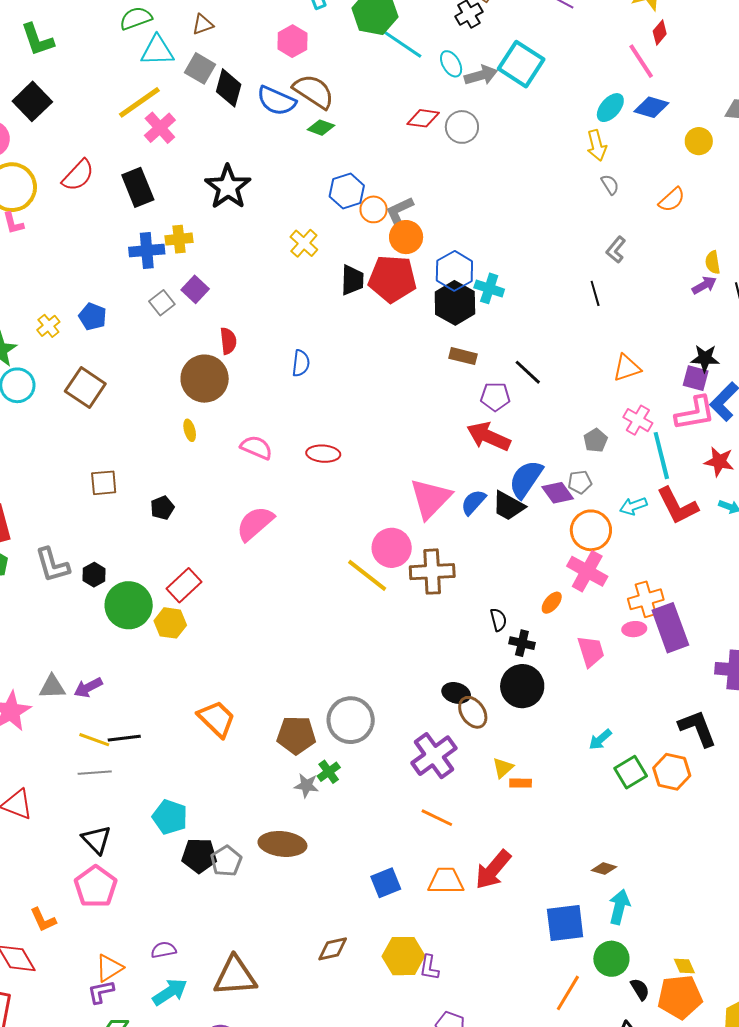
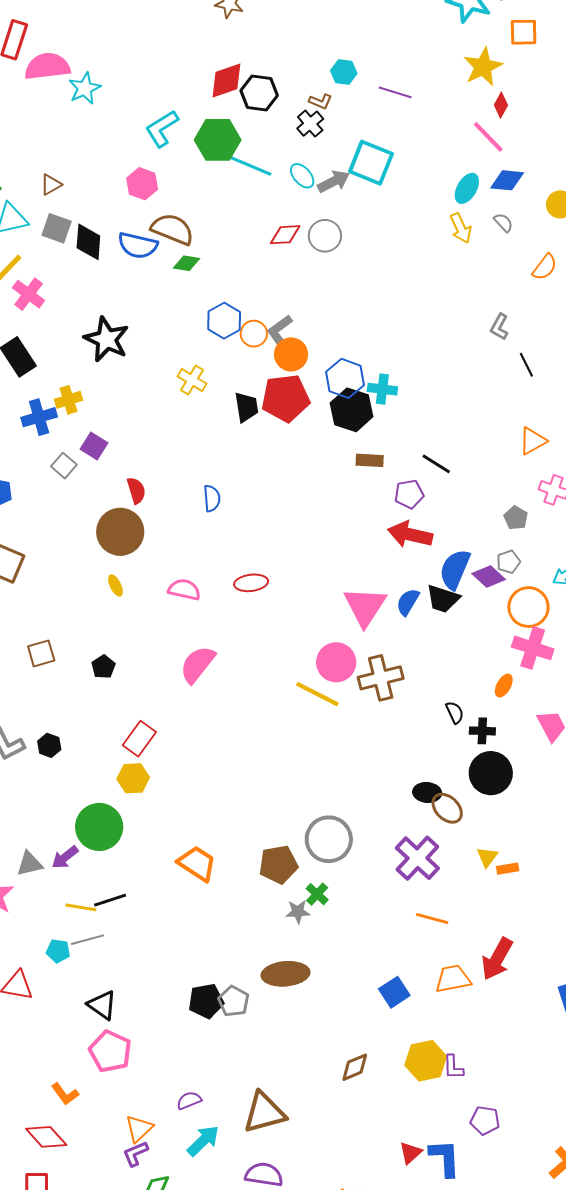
gray semicircle: (610, 185) -> (503, 223), moved
black line: (595, 293) -> (526, 365), moved
green circle: (129, 605) -> (99, 827), moved
cyan pentagon: (170, 817) -> (58, 951), moved, size x0.7

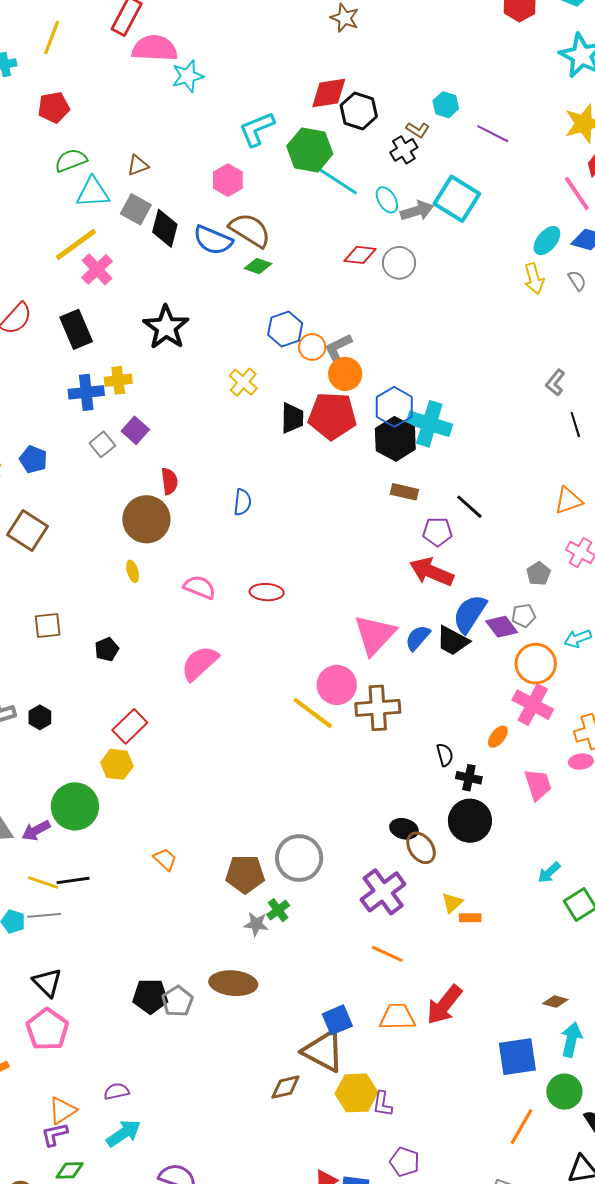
cyan cross: (382, 389) -> (429, 424), size x1.5
orange trapezoid: (197, 864) -> (165, 859), size x0.6
brown triangle: (264, 1113) -> (323, 1051), moved, turned 33

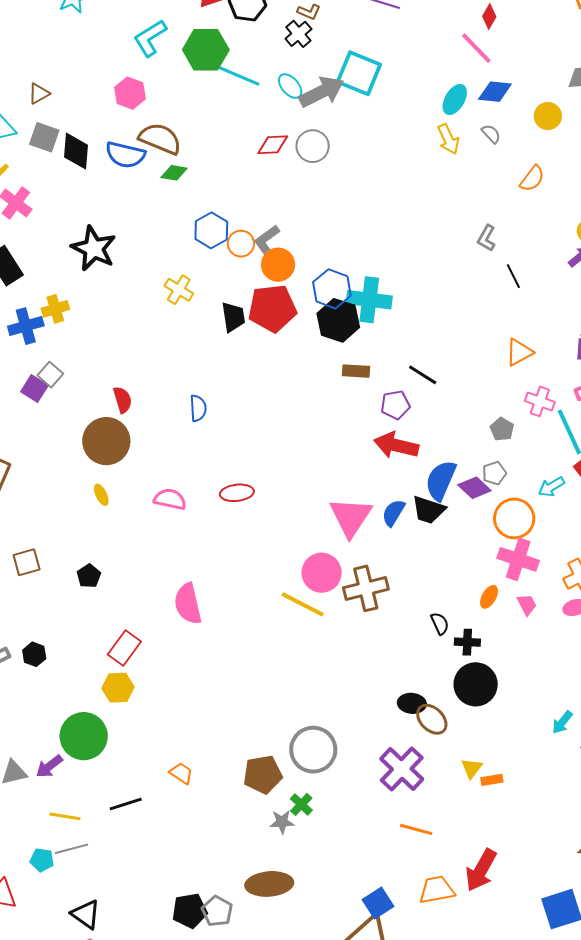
gray arrow: (417, 211) -> (322, 92), size x1.4
purple square: (135, 430) -> (34, 388), moved
pink semicircle: (200, 663) -> (188, 604), moved, turned -51
pink trapezoid: (538, 785) -> (527, 605), moved, size x0.7
black line: (73, 880) -> (126, 804), moved

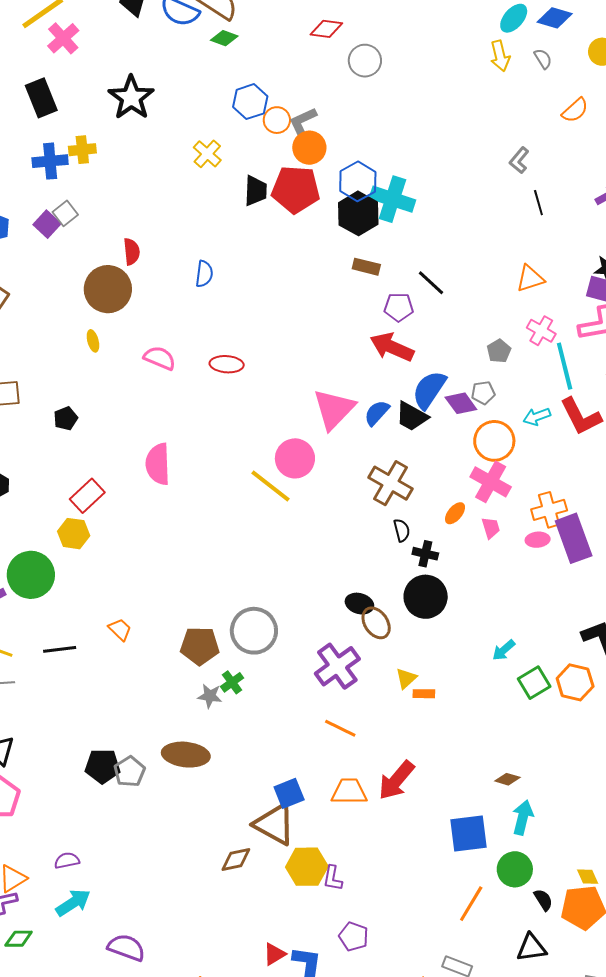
gray circle: (313, 146) -> (365, 61), moved
brown cross: (366, 588) -> (391, 483), moved, turned 33

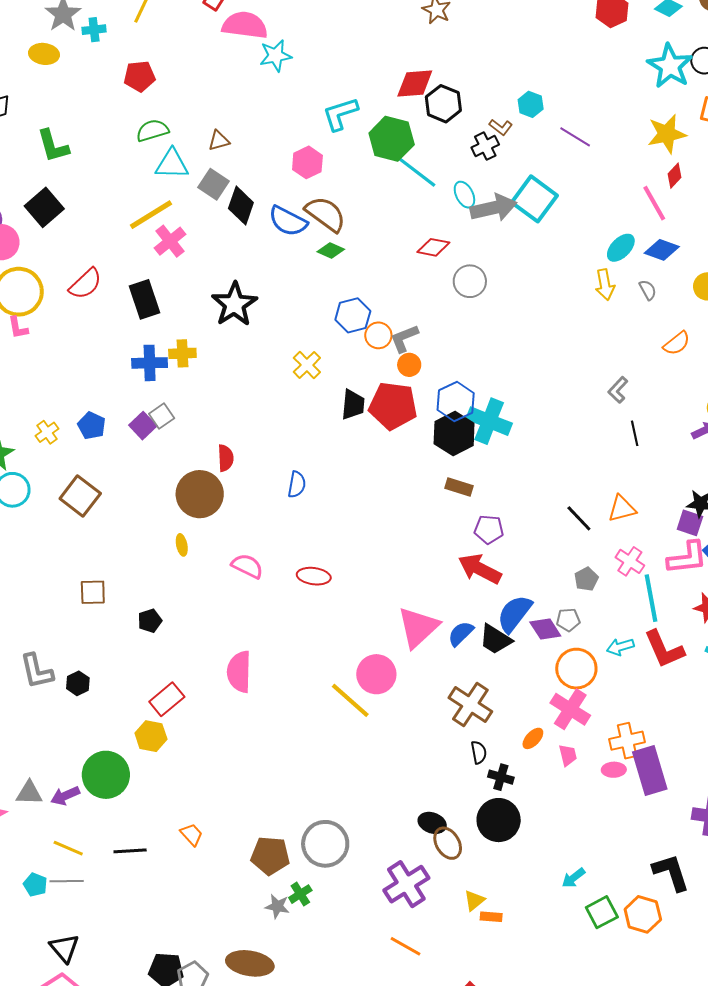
orange circle: (309, 148) -> (409, 365), size x0.7
black line: (431, 283) -> (579, 518), moved

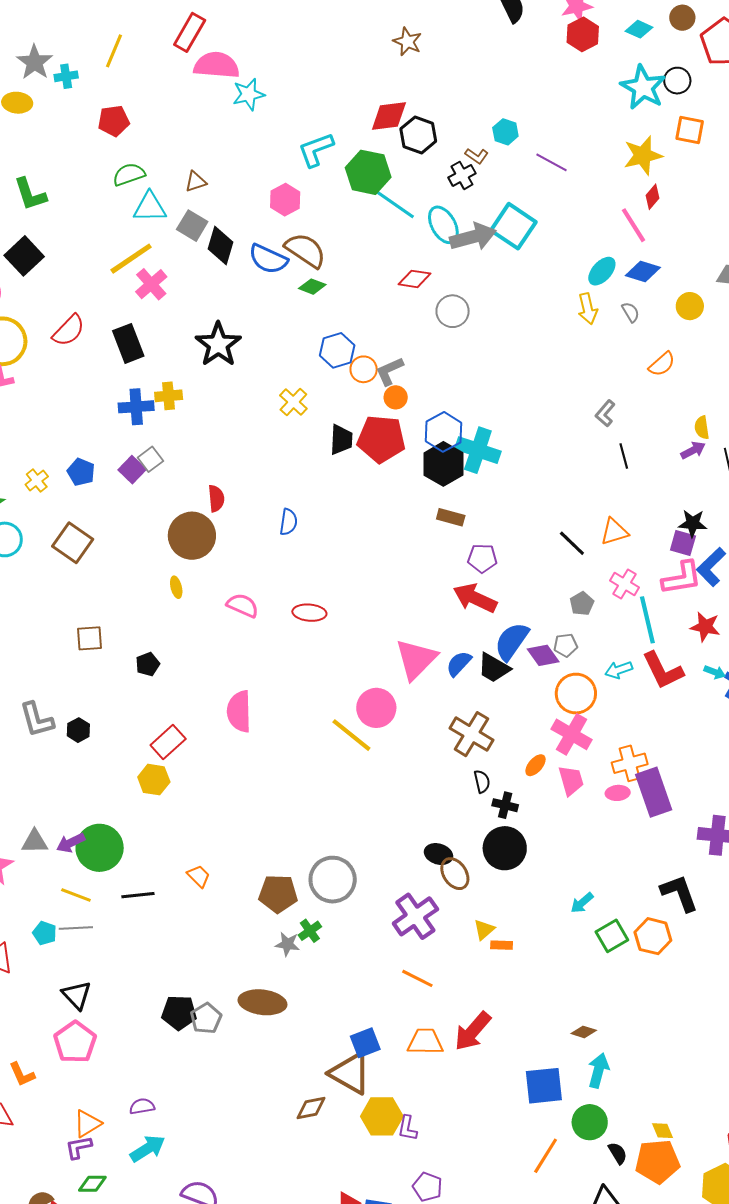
cyan ellipse: (464, 195) -> (443, 225), size x1.4
pink trapezoid: (568, 755) -> (571, 780), size x1.4
green circle: (106, 775) -> (100, 848), moved

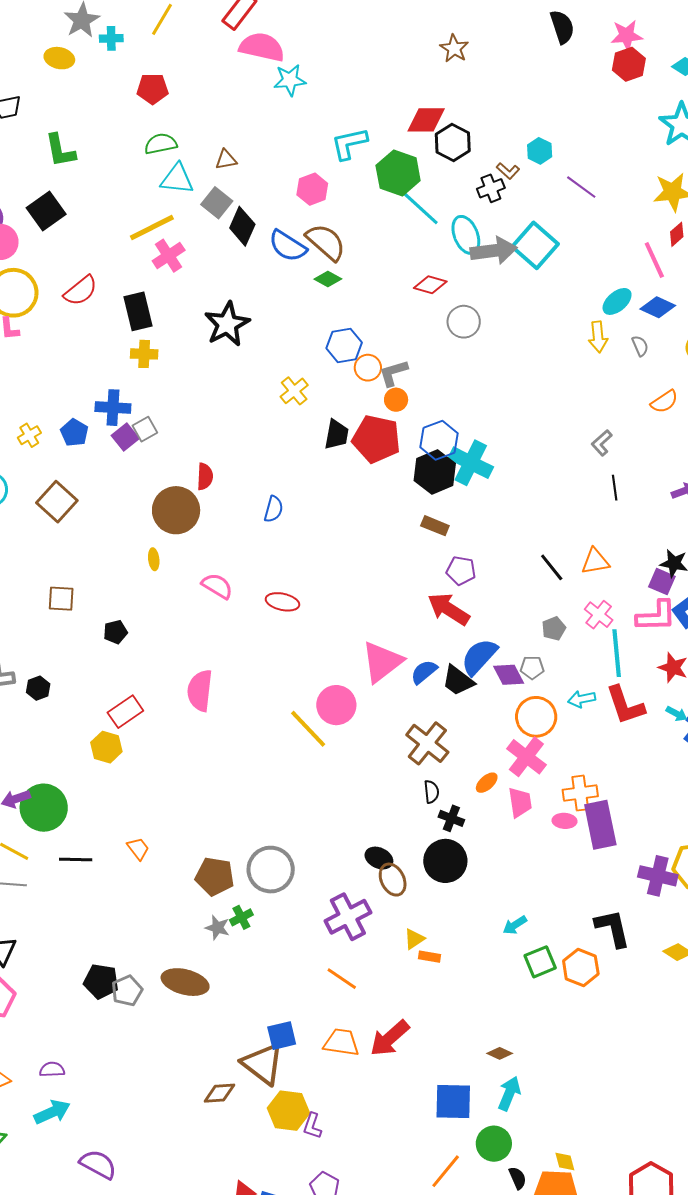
yellow cross: (169, 396) -> (144, 354), moved
blue cross: (136, 407) -> (113, 408), moved

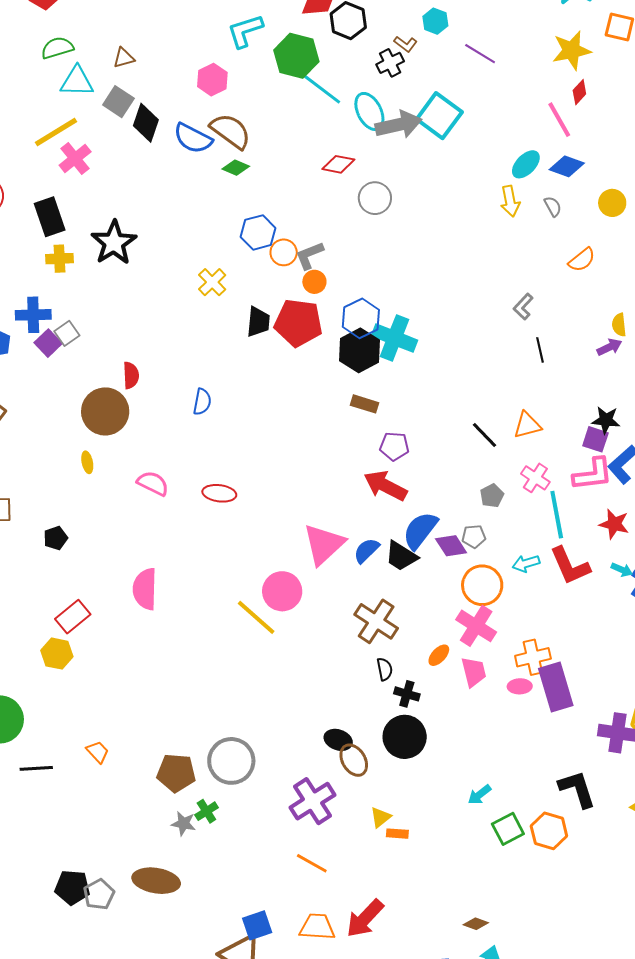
black star: (227, 324) -> (114, 243), moved

